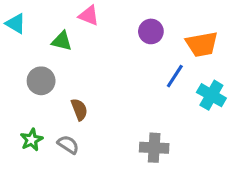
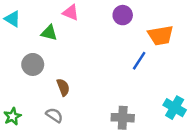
purple circle: (151, 31) -> (123, 15), moved
cyan cross: (211, 95) -> (175, 108), moved
green star: (32, 140) -> (12, 116), moved

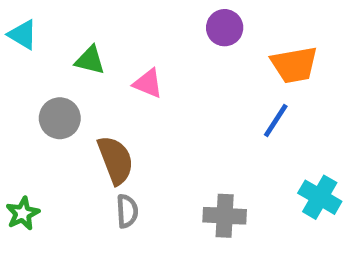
pink triangle: (71, 13) -> (148, 83), moved
blue line: (139, 61) -> (276, 121), moved
brown semicircle: (63, 87) -> (115, 160), size x1.5
gray semicircle: (54, 115) -> (127, 211), moved, turned 54

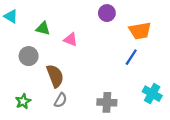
gray semicircle: (127, 211) -> (61, 100), turned 32
green star: (23, 213) -> (23, 101), moved

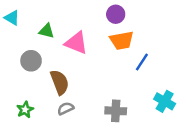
orange trapezoid: (140, 31) -> (122, 40), moved
pink triangle: (71, 40) -> (76, 43), size x1.5
gray semicircle: (61, 100) -> (66, 108), turned -144

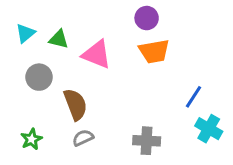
cyan triangle: (12, 18) -> (25, 33), moved, turned 49
blue line: (142, 62) -> (194, 97), moved

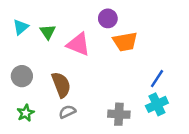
purple circle: (147, 18) -> (108, 18), moved
green triangle: (59, 39) -> (48, 32), turned 42
gray circle: (39, 77) -> (22, 76), moved
cyan cross: (209, 129) -> (157, 104), moved, turned 35

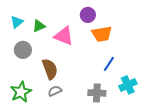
green triangle: (48, 32) -> (39, 26), turned 40
gray circle: (22, 76) -> (23, 50), moved
blue line: (157, 79) -> (109, 64), moved
green star: (26, 113) -> (21, 92), size x1.5

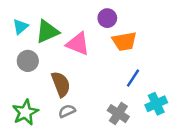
green triangle: (39, 26) -> (47, 32), size x1.5
gray cross: (97, 93) -> (118, 114), turned 30

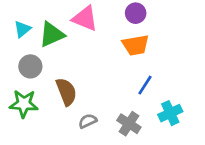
purple circle: (107, 18) -> (136, 13), moved
pink triangle: (78, 44) -> (85, 18), moved
gray semicircle: (67, 111) -> (88, 121), moved
green star: (25, 112) -> (24, 104), moved, turned 30

